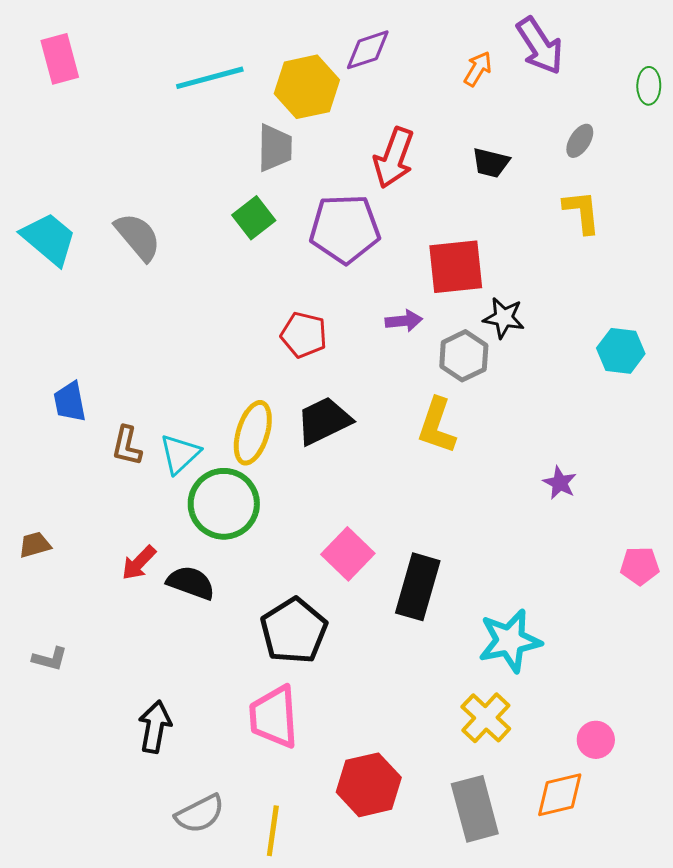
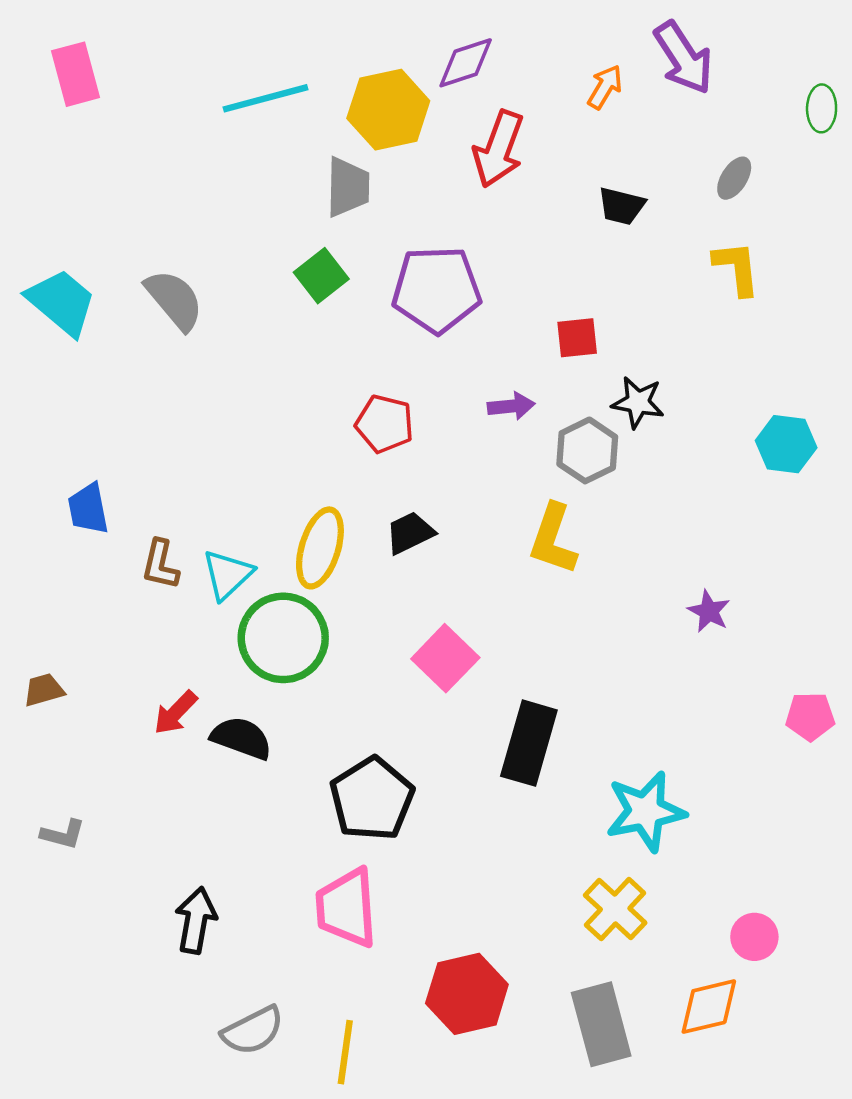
red arrow: (394, 158) -> (499, 149), moved
red square: (456, 267) -> (577, 338), size x0.6
black trapezoid: (324, 421) -> (410, 533), size x0.7
pink square: (348, 554) -> (445, 658), moved

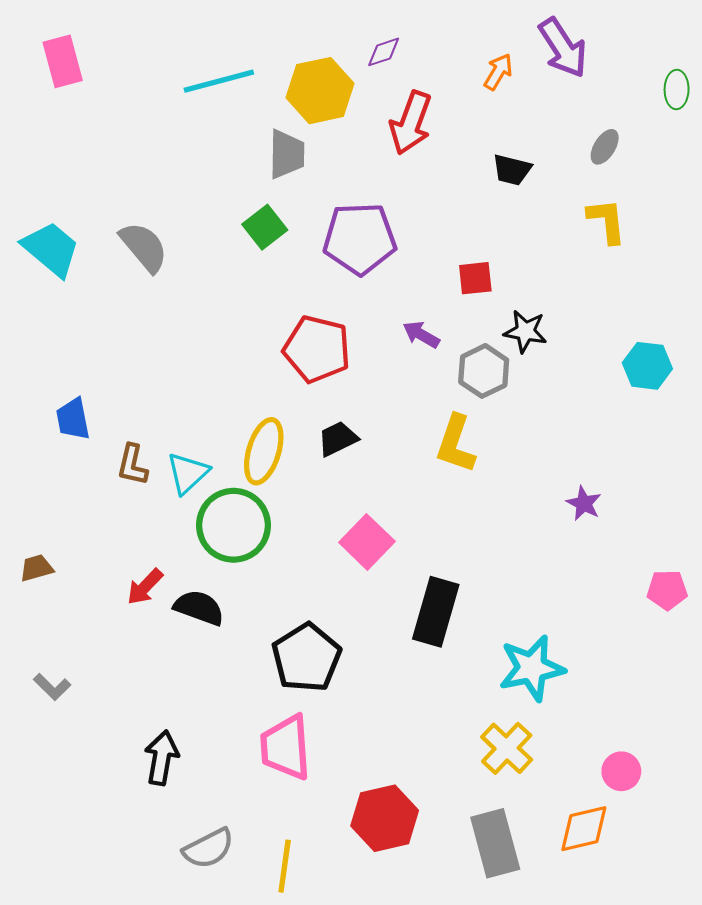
purple diamond: (466, 63) -> (384, 52), size x0.7
purple arrow: (511, 406) -> (421, 334), turned -144
red pentagon: (385, 424) -> (317, 349), size x1.4
gray L-shape: (63, 834) -> (52, 687), turned 30

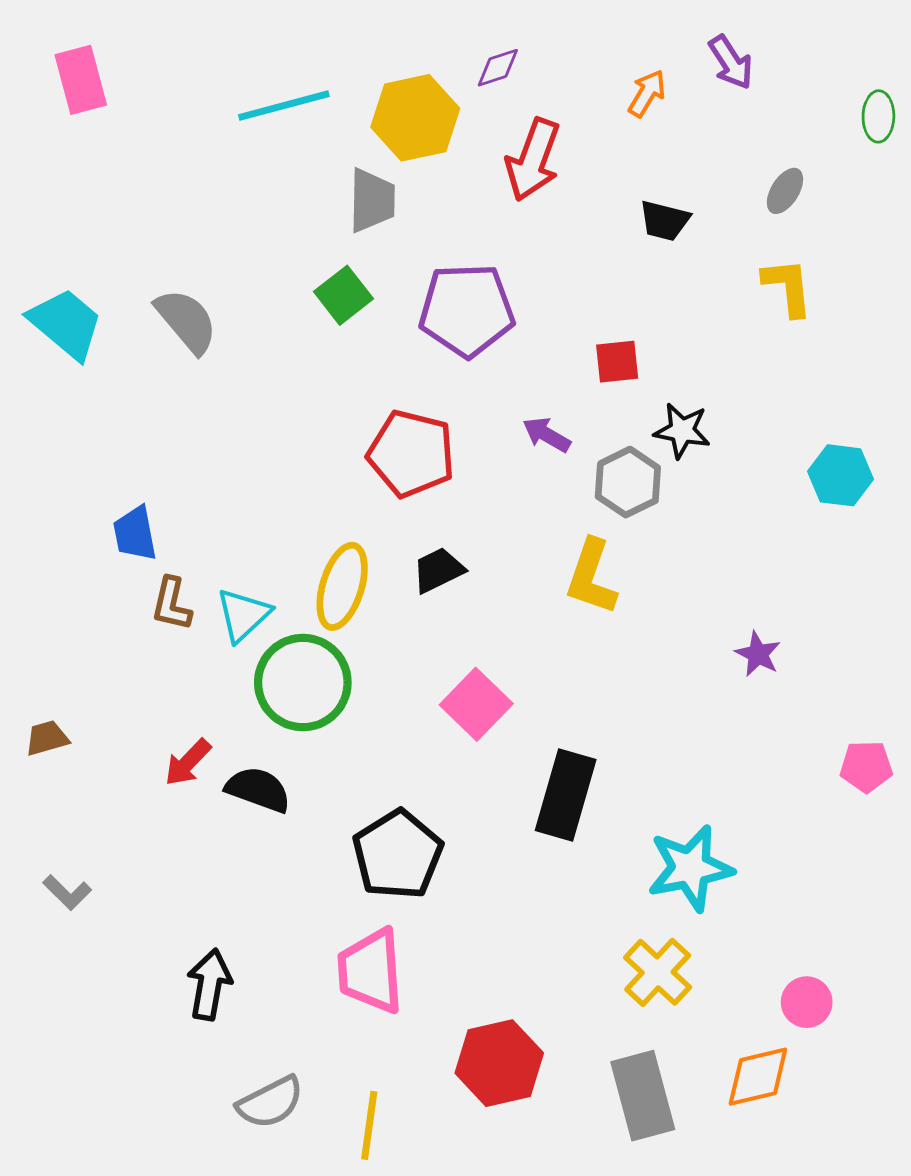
purple arrow: (563, 48) -> (731, 62), size x0.7
blue trapezoid: (73, 419) -> (135, 534), moved

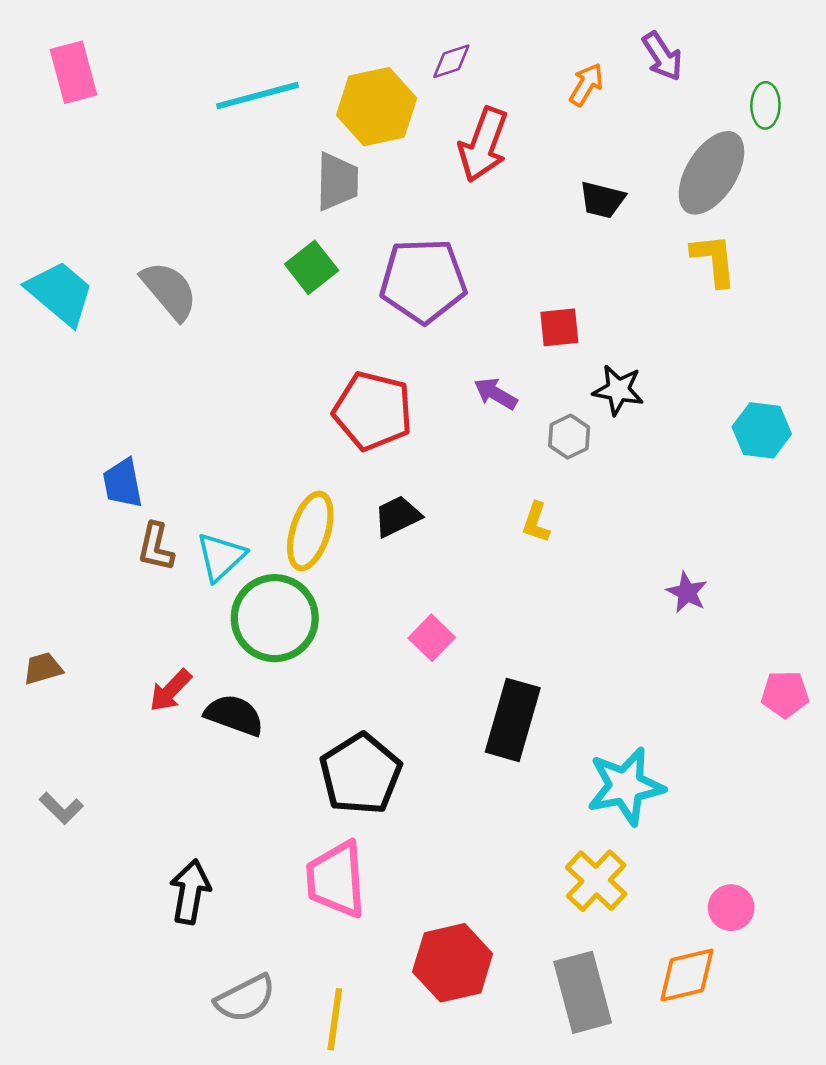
green ellipse: (878, 116) -> (765, 105), moved
gray ellipse: (785, 191) -> (711, 173), size x2.0
gray hexagon: (628, 482) -> (569, 437), size x0.7
yellow L-shape: (591, 577) -> (536, 522), size x0.6
pink square: (476, 704) -> (432, 638), size x0.7

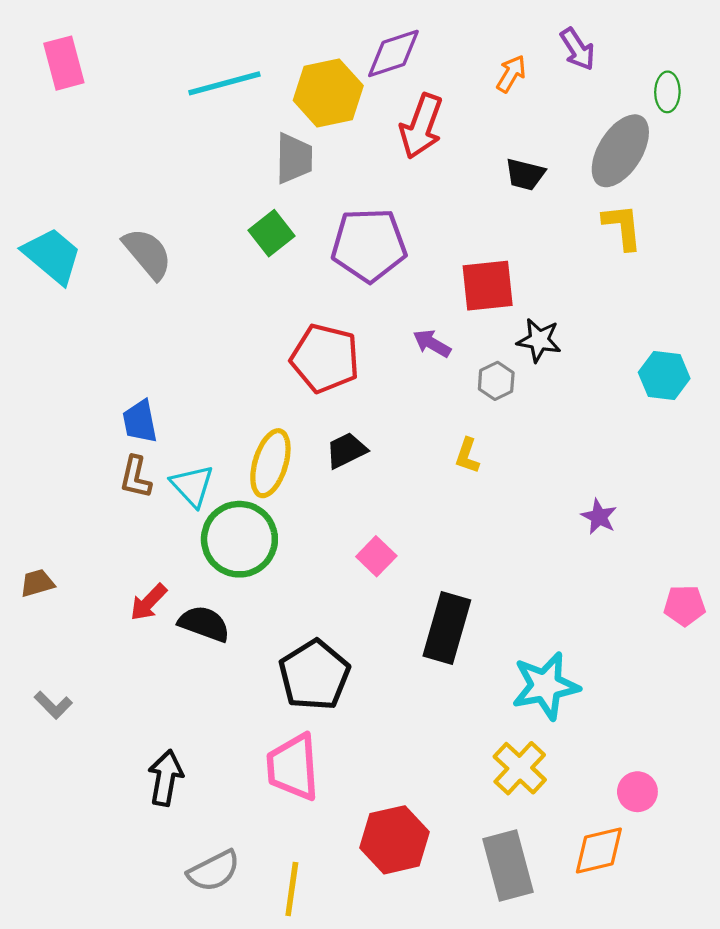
purple diamond: (451, 61) -> (393, 53), size x1.6
red square: (559, 327) -> (488, 286), size x1.5
blue trapezoid: (123, 483) -> (140, 421), moved
cyan triangle: (221, 557) -> (192, 486), turned -30

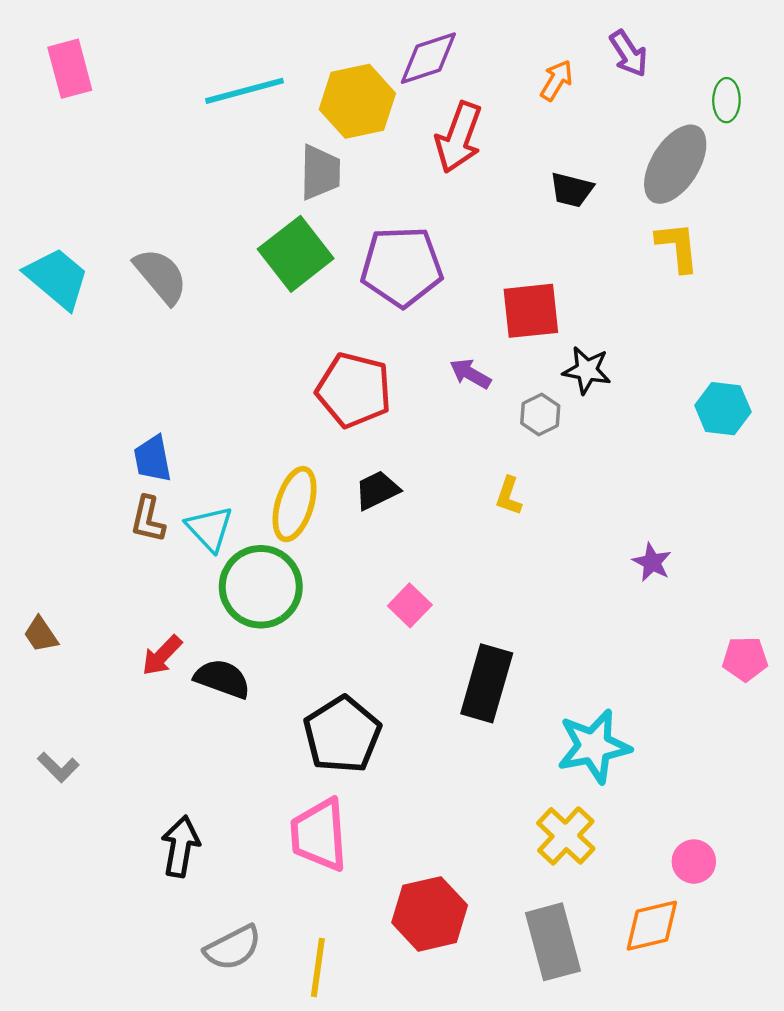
green square: (272, 233) -> (296, 254), size x1.5
brown trapezoid: (37, 583) -> (41, 634), turned -108

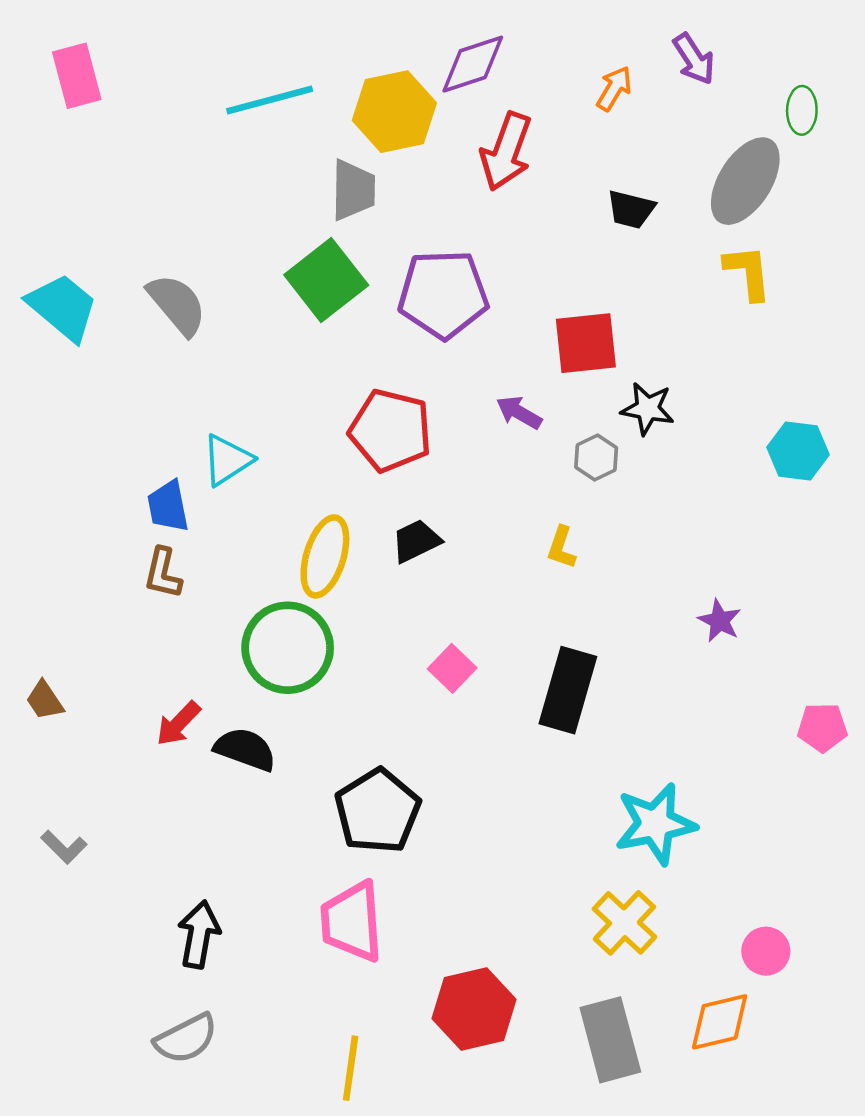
cyan triangle: (210, 529) -> (227, 460), moved, turned 40
black rectangle: (487, 683) -> (568, 690), moved
gray semicircle: (233, 948) -> (186, 1039), moved

